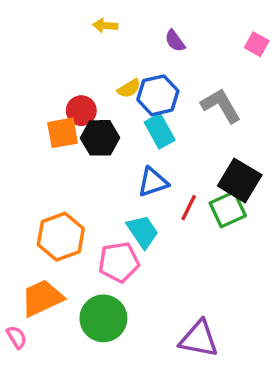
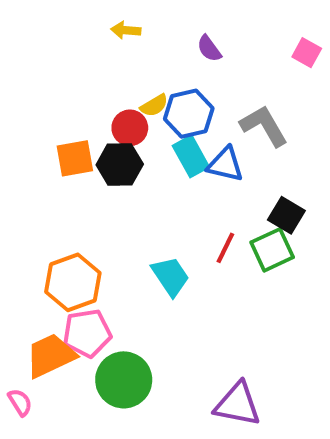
red circle: (81, 111) -> (130, 128), moved
black square: (240, 180) -> (286, 215), size x0.7
blue triangle: (153, 182) -> (225, 164), moved, turned 32
pink pentagon: (119, 262) -> (87, 333), moved

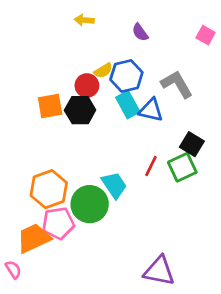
green circle: (124, 380) -> (90, 204), moved

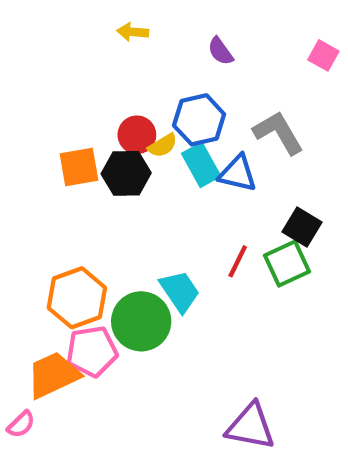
yellow semicircle: (103, 71) -> (163, 146), moved
pink semicircle: (13, 270) -> (21, 424), turned 78

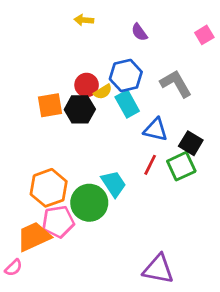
pink square: (323, 55) -> (204, 35), turned 30
blue triangle: (238, 173) -> (156, 130), moved

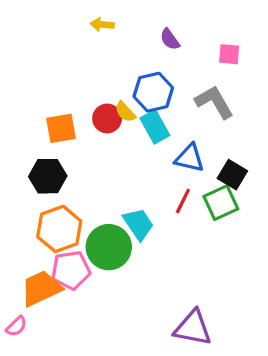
pink square: (204, 35) -> (229, 54), moved, turned 36
red circle: (87, 85) -> (107, 118), moved
yellow semicircle: (103, 92) -> (125, 112), turned 78
black hexagon: (80, 109) -> (48, 176), moved

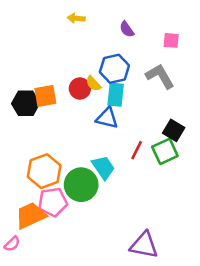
cyan rectangle: (155, 127) -> (116, 95), turned 35
blue triangle: (190, 158) -> (107, 118), moved
black hexagon: (48, 176) -> (26, 103), moved

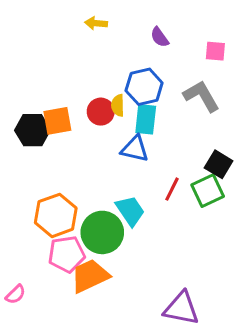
yellow semicircle: (93, 84) -> (118, 105), turned 42
orange trapezoid: (31, 216) -> (90, 276), moved
pink semicircle: (12, 244) -> (15, 294), moved

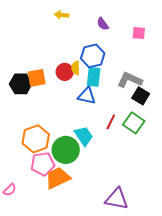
gray L-shape: (201, 96) -> (130, 80), moved, turned -35
black square: (219, 164) -> (141, 96), moved
green square: (208, 191) -> (134, 123), turned -30

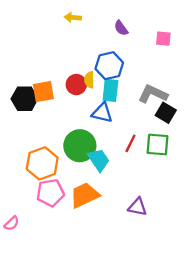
green square: (134, 123) -> (157, 145), turned -30
green circle: (66, 150) -> (80, 146), moved
orange trapezoid: (58, 178) -> (85, 195), moved
purple triangle: (117, 199) -> (137, 207), moved, size x0.7

